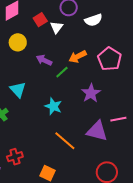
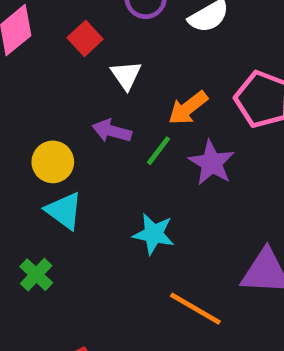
white triangle: (56, 27) -> (126, 75), moved
yellow circle: (18, 42) -> (53, 162), moved
purple star: (91, 93) -> (212, 163), moved

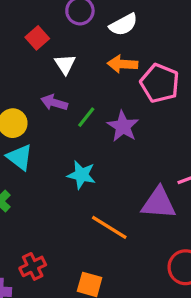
orange arrow: (188, 108) -> (122, 64), moved, turned 40

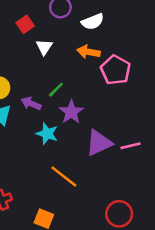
purple arrow: (54, 103) -> (31, 104), moved
purple star: (123, 126) -> (71, 112), moved
purple triangle: (159, 203) -> (99, 143), moved, turned -36

